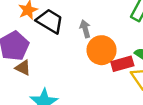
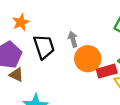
black trapezoid: (50, 21) -> (44, 47), moved, turned 40

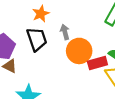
orange star: (21, 22) -> (41, 14), moved

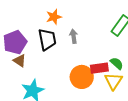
orange circle: (79, 51) -> (82, 77), moved

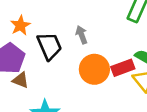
orange star: (54, 17) -> (20, 25), moved
orange circle: (82, 77) -> (94, 69), moved

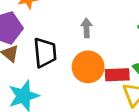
black trapezoid: (49, 46) -> (45, 53), moved

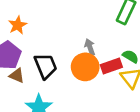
gray arrow: (87, 28) -> (90, 47), moved

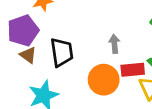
orange circle: (85, 67) -> (104, 80), moved

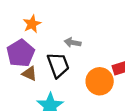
gray arrow: (114, 44) -> (73, 43), moved, turned -63

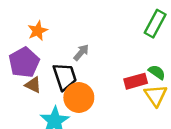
gray arrow: (73, 43) -> (81, 52), turned 119
orange circle: (100, 81) -> (79, 98), moved

